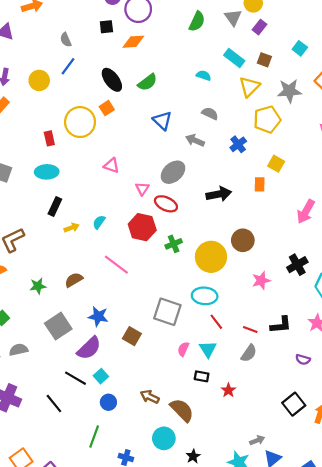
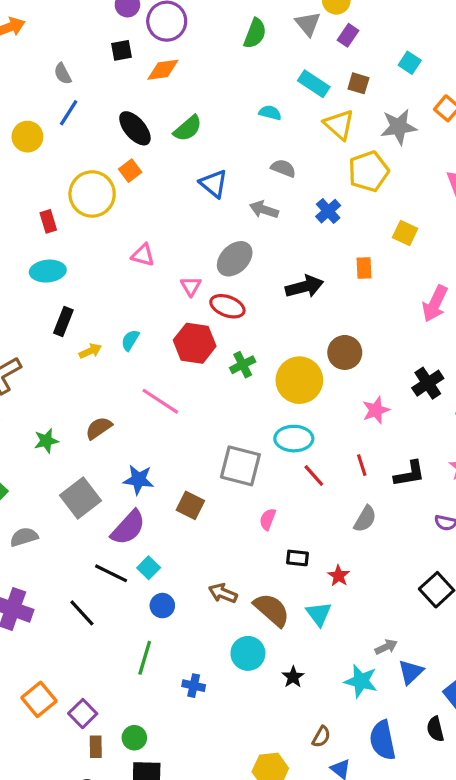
yellow triangle: (249, 87) -> (339, 125), turned -30
yellow square: (276, 164) -> (405, 233), moved
red line: (250, 330) -> (362, 465), moved, turned 56
cyan triangle: (208, 349) -> (319, 614), moved

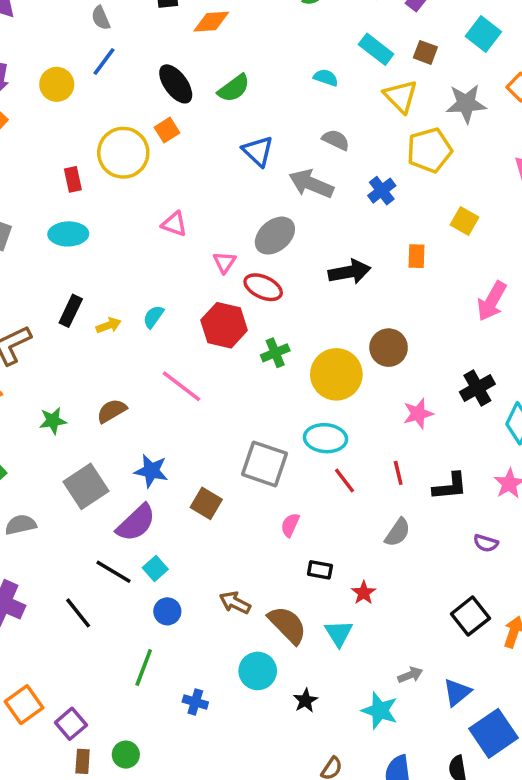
cyan square: (410, 63) -> (483, 34), size x1.4
gray arrow: (264, 210) -> (311, 184), size x1.4
black rectangle: (63, 321) -> (71, 311), moved
blue triangle: (411, 672) -> (457, 692), moved

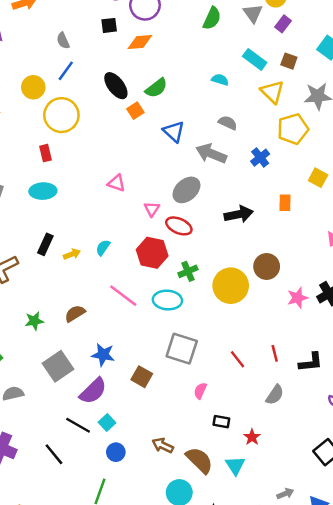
orange square: (167, 130) -> (135, 111), moved
yellow circle: (123, 153) -> (61, 115), moved
pink star: (418, 414) -> (298, 298), moved
cyan ellipse: (326, 438) -> (167, 300), moved

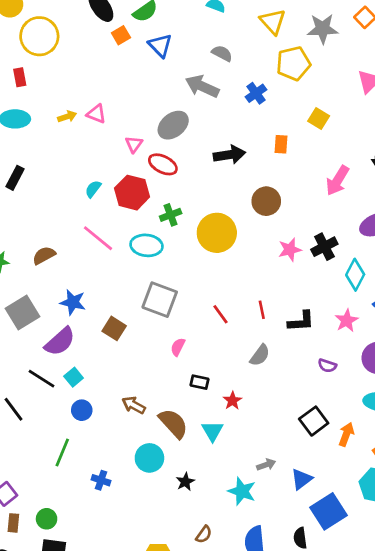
blue triangle: (174, 131) -> (160, 45), moved
cyan semicircle: (103, 248) -> (93, 189), moved
yellow arrow: (72, 254) -> (67, 117), moved
brown circle: (267, 266) -> (266, 201), moved

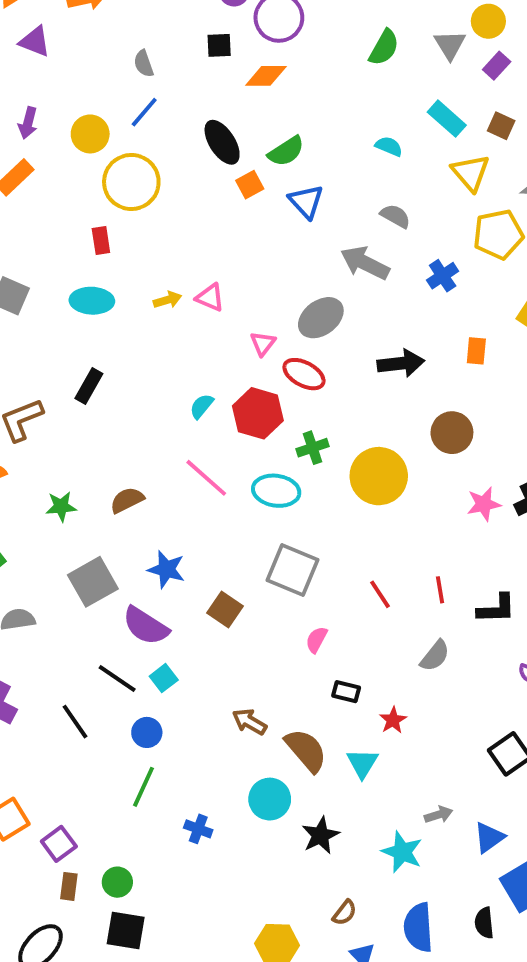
purple semicircle: (60, 342) -> (146, 626), turned 72
blue circle: (82, 410) -> (147, 732), moved
black star: (185, 482) -> (320, 835), size x1.4

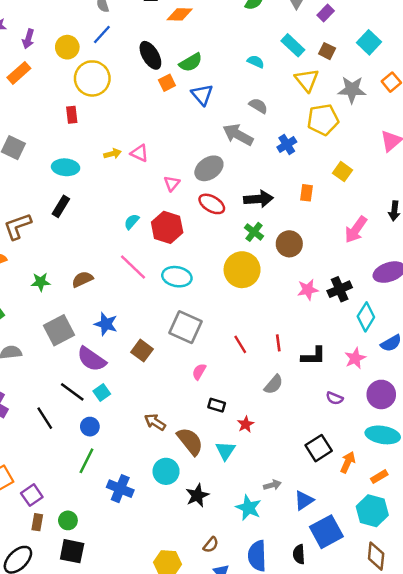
cyan ellipse: (92, 301) -> (66, 167), moved
red ellipse: (304, 374) -> (212, 204), moved
green cross: (313, 448) -> (254, 232), moved, turned -36
blue cross: (198, 829) -> (120, 489), size x1.5

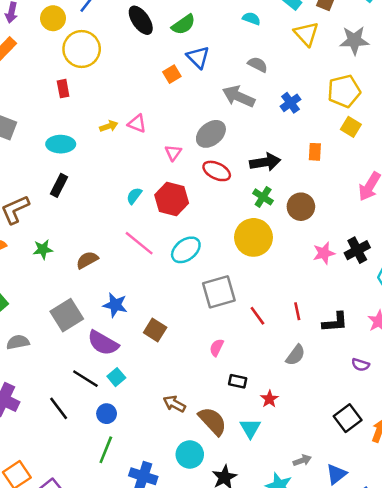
orange square: (167, 83) -> (172, 74), moved
yellow pentagon: (323, 120) -> (344, 91), moved
cyan ellipse: (177, 277) -> (186, 250), turned -44
green star: (41, 282) -> (43, 249), moved
gray square: (185, 327) -> (219, 292), moved, turned -36

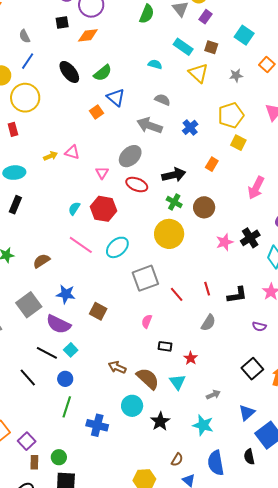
gray star: (354, 40) -> (236, 75), size x0.6
orange rectangle: (315, 152) -> (212, 164), turned 32
gray arrow: (302, 460) -> (213, 395), moved

